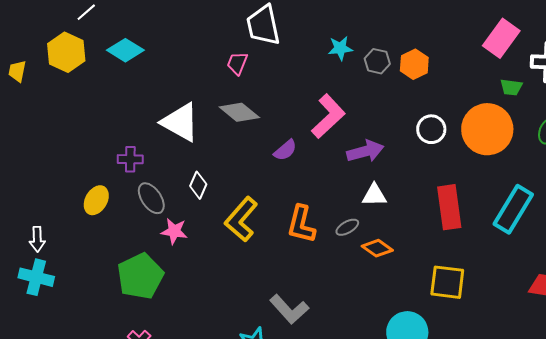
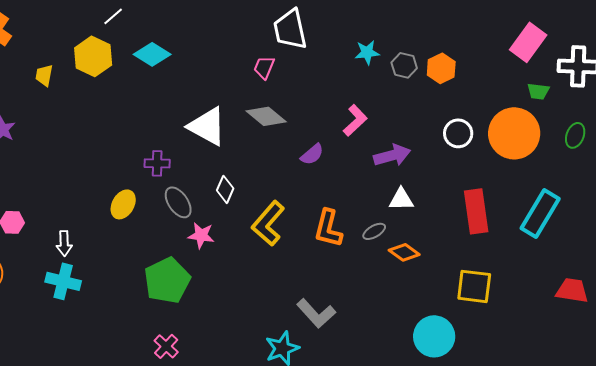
pink L-shape: (328, 116) -> (355, 120), size x0.7

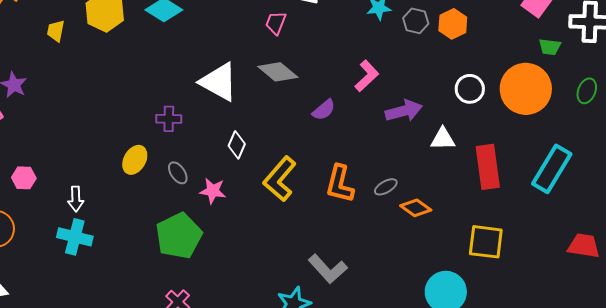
white triangle: (401, 199) -> (443, 139), moved
gray ellipse: (178, 202) -> (178, 173), moved, size x0.7

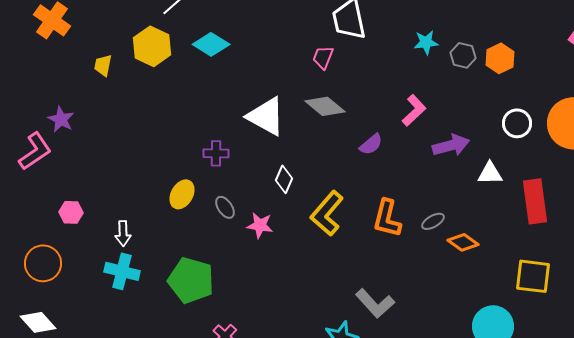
green pentagon: (179, 236) -> (191, 280), moved, turned -30

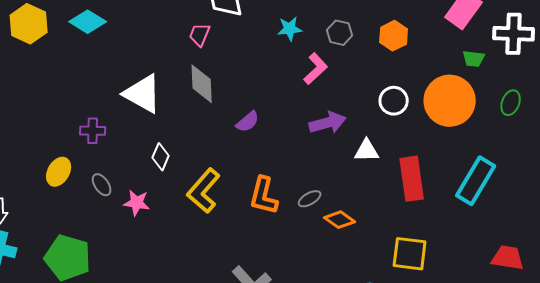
cyan star: (426, 42) -> (290, 29), moved
orange hexagon: (500, 58) -> (394, 36), moved
gray diamond: (325, 106) -> (202, 84), turned 48
pink L-shape: (414, 110) -> (316, 69), moved

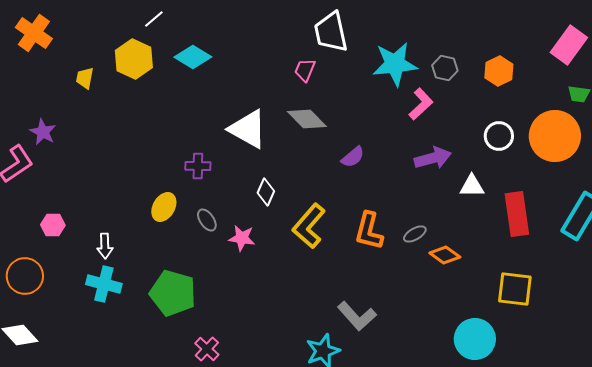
cyan star: (290, 29) -> (395, 64), size x1.8
gray diamond: (202, 84) -> (307, 119), turned -42

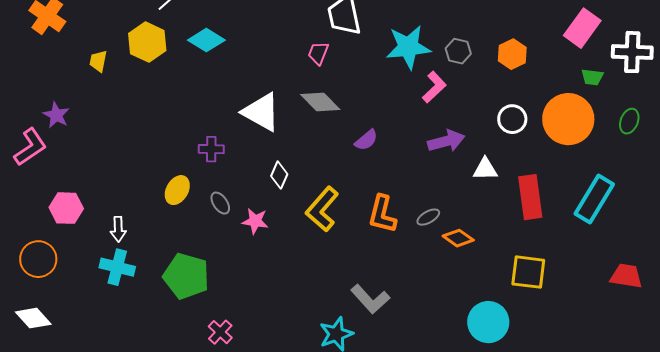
pink hexagon: (53, 225) -> (66, 208), size x1.4

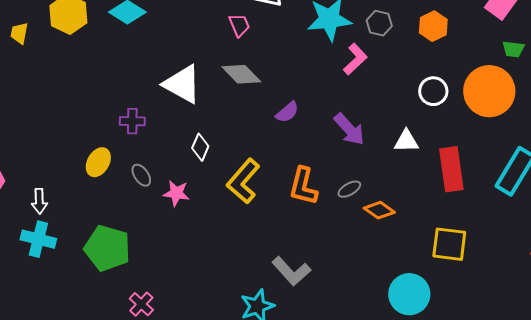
pink trapezoid: (318, 53) -> (239, 25), turned 135
purple arrow: (446, 141) -> (349, 129), moved, turned 63

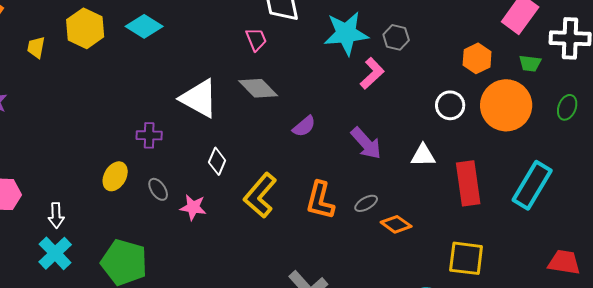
orange hexagon: (433, 26) -> (477, 58), moved
cyan cross: (38, 239) -> (55, 253), turned 32

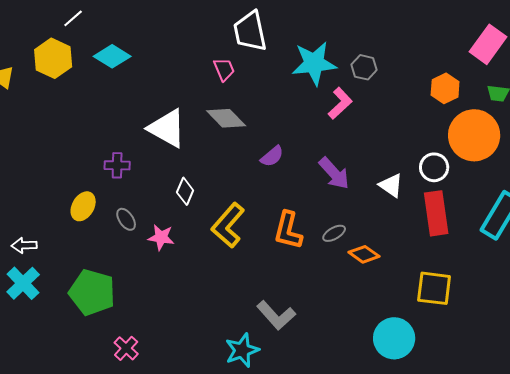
white circle: (450, 105) -> (434, 167), moved
white triangle: (423, 155) -> (391, 185), turned 36
white arrow: (56, 215) -> (24, 245), turned 90

